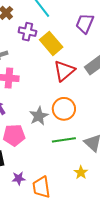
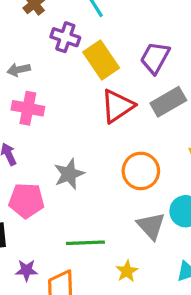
purple trapezoid: (85, 24) -> (155, 58), moved
orange circle: (64, 109) -> (141, 171), moved
green line: (64, 140) -> (85, 243), moved

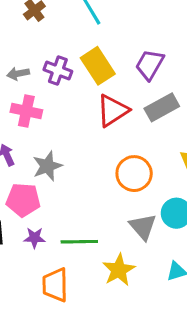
purple cross: (65, 37) -> (58, 71), moved
gray star: (69, 174) -> (47, 166), moved
purple star: (26, 270) -> (34, 238), moved
yellow star: (127, 271) -> (119, 270), size x1.5

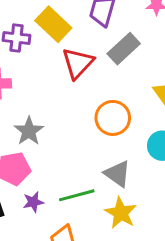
gray triangle: (143, 227) -> (117, 174), moved

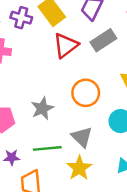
gray star: (29, 131) -> (42, 108), moved
purple star: (33, 202) -> (12, 157), moved

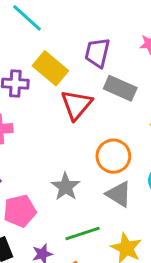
gray rectangle: (103, 40) -> (120, 88), turned 70
gray triangle: (82, 137) -> (119, 194), moved

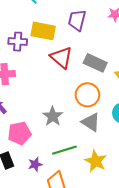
yellow rectangle: (50, 68) -> (43, 31), turned -30
gray rectangle: (120, 88) -> (95, 63), moved
red triangle: (76, 105) -> (61, 57), turned -30

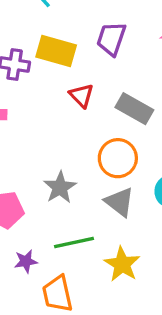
red triangle: (61, 57) -> (82, 96), size x0.7

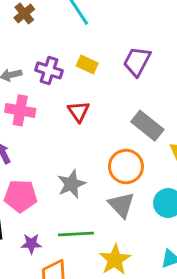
yellow rectangle: (56, 51) -> (87, 64), size x0.6
red triangle: (82, 96) -> (79, 111), moved

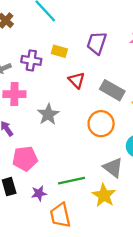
red triangle: (79, 111) -> (77, 80), moved
gray star: (71, 184) -> (48, 114), moved
gray triangle: (121, 205) -> (113, 168), moved

